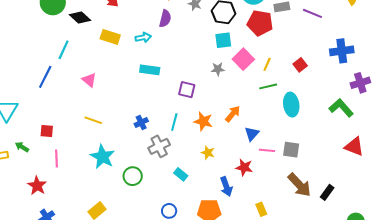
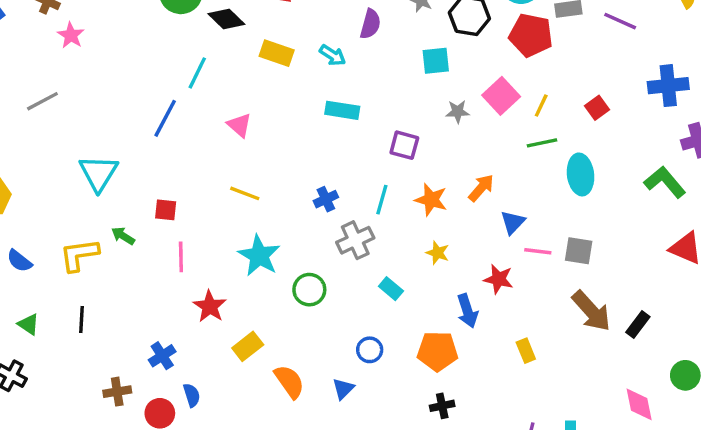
cyan arrow: (143, 37) -> (333, 55), turned 42
cyan square: (223, 40) -> (436, 61), moved
red star: (37, 186) -> (210, 306), moved

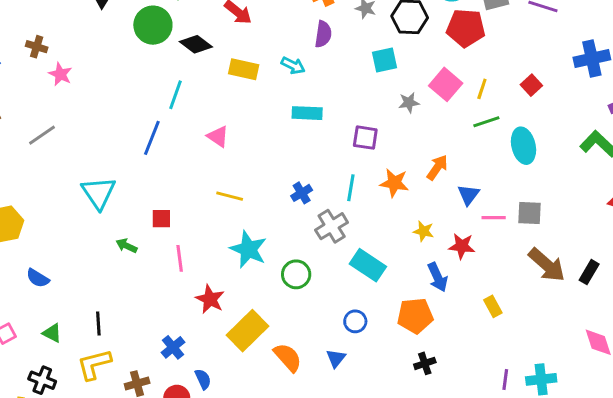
yellow star: (438, 253) -> (424, 231), moved
yellow L-shape: (79, 255) -> (94, 364), moved
cyan rectangle: (391, 289) -> (368, 265), size x1.6
yellow rectangle: (248, 346) -> (247, 331), size x1.5

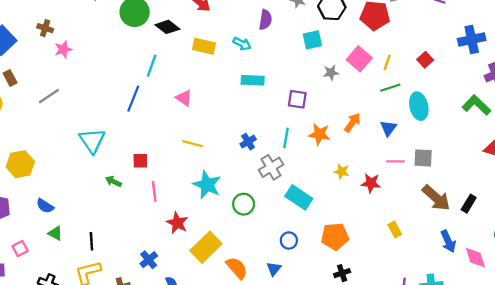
pink star: (60, 74) -> (63, 49), turned 30
blue triangle: (469, 195) -> (388, 128), moved
blue arrow: (438, 277) -> (448, 241), moved
green triangle: (52, 333) -> (55, 233), moved

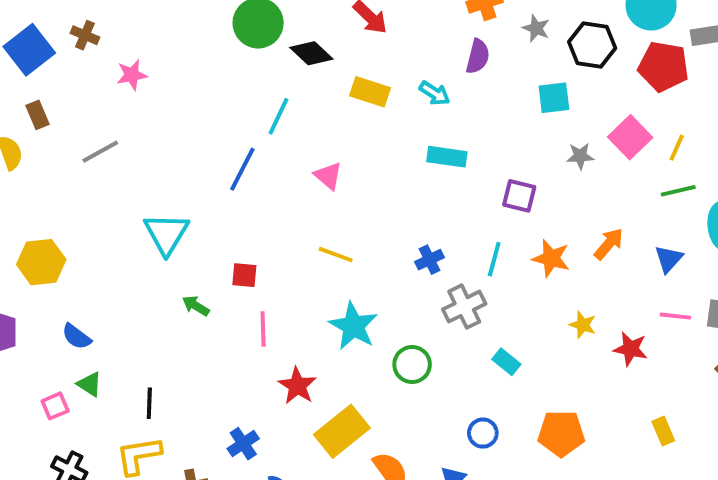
brown cross: (45, 28) -> (85, 35), moved
cyan rectangle: (299, 197) -> (506, 362), size x0.6
pink square: (20, 249) -> (55, 406), moved

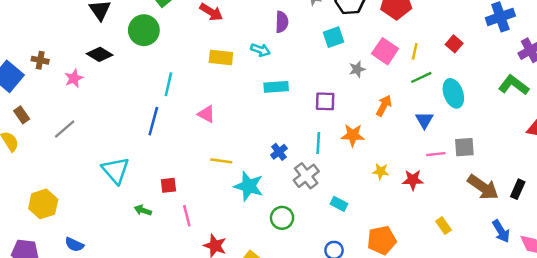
black diamond: (311, 53) -> (100, 54), moved
orange arrow: (609, 244) -> (384, 106), moved
cyan star: (353, 326) -> (249, 186), moved

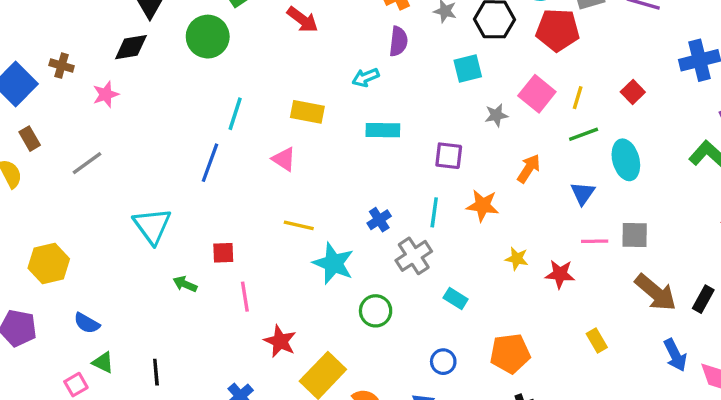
cyan arrow: (260, 50) -> (366, 77), turned 132
black diamond: (100, 54) -> (131, 47), moved, turned -45
yellow rectangle: (221, 57) -> (307, 112), moved

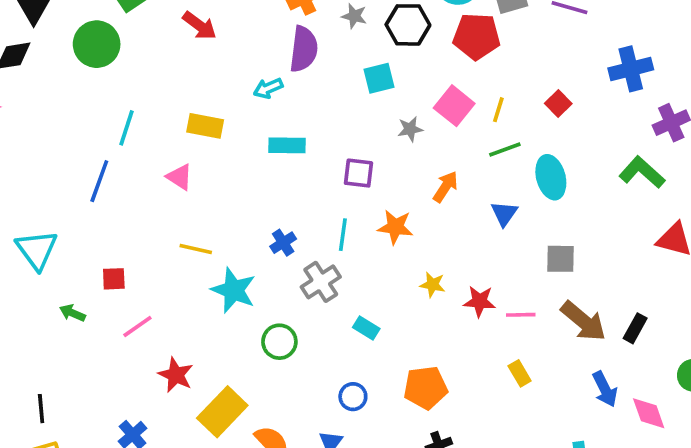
purple semicircle: (398, 41) -> (304, 49), size x1.4
pink line: (595, 241) -> (521, 315), moved
pink line: (245, 297) -> (137, 326), turned 64

